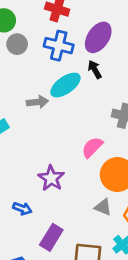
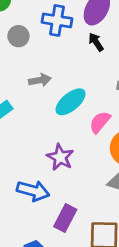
gray circle: (17, 44) -> (18, 36), moved
cyan ellipse: (65, 85) -> (71, 102), moved
blue arrow: (22, 209) -> (33, 191), size x1.6

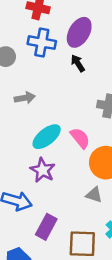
cyan ellipse: (71, 102) -> (47, 137), moved
pink semicircle: (100, 122) -> (80, 138), turned 100

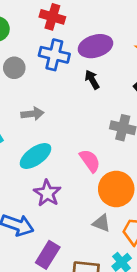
purple ellipse: (79, 32) -> (95, 46), turned 40
cyan ellipse: (47, 137) -> (35, 156), moved

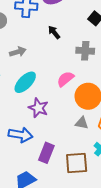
black arrow: (92, 80) -> (54, 32), moved
pink semicircle: (90, 161) -> (65, 79), turned -84

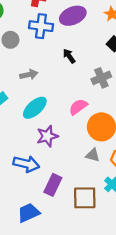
gray cross: (85, 51) -> (101, 78), turned -30
purple star: (38, 108) -> (47, 136), turned 30

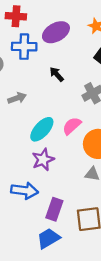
cyan ellipse: (35, 108) -> (42, 129), moved
blue trapezoid: (29, 213) -> (48, 238), moved

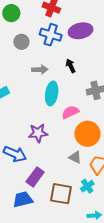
gray arrow: (17, 98) -> (40, 70), moved
cyan ellipse: (42, 129) -> (52, 93), moved, turned -50

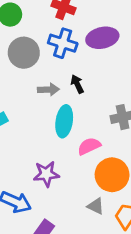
gray circle: (21, 42) -> (24, 53), size x1.5
black arrow: (71, 66) -> (77, 84), moved

